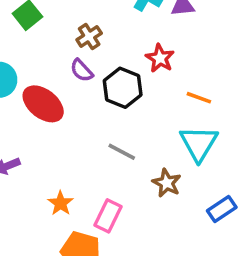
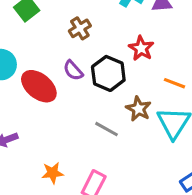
purple semicircle: (82, 70) -> (73, 70), moved
brown star: (167, 183) -> (138, 109), moved
orange star: (60, 203) -> (53, 173), turned 30

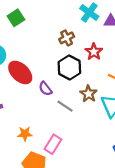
brown cross: (80, 28) -> (67, 38), moved
purple semicircle: (73, 70) -> (45, 89), moved

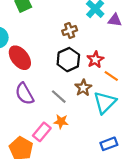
red star: (94, 52) -> (95, 60), moved
purple semicircle: (45, 89) -> (24, 94), moved, size x1.5
orange star: (25, 134) -> (61, 122), moved

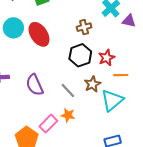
red ellipse: (20, 58) -> (39, 34), moved
orange line: (111, 76) -> (121, 75), turned -40

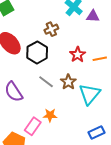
black hexagon: (80, 55) -> (37, 52), moved
orange line: (121, 75) -> (100, 59), moved
gray line: (68, 91) -> (46, 82), moved

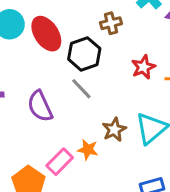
gray line: (46, 82) -> (81, 89), moved
brown star: (68, 82) -> (114, 130), moved

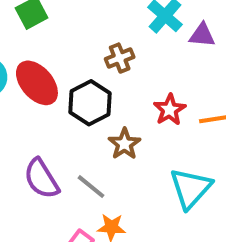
gray line: (81, 89) -> (91, 187), moved
brown star: (114, 130) -> (124, 144), moved

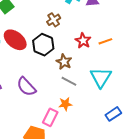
gray line: (91, 187) -> (69, 81), moved

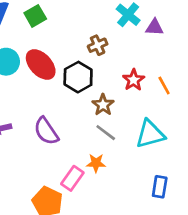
orange line: (105, 41) -> (164, 86), turned 72
cyan triangle: (101, 77) -> (150, 134), turned 35
blue rectangle: (113, 114) -> (160, 187), turned -56

